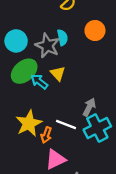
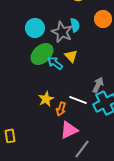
yellow star: (29, 123) -> (46, 99), size x0.7

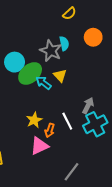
cyan circle: (35, 28) -> (15, 62), moved
white line: (78, 100) -> (67, 121), turned 42
pink triangle: (69, 130) -> (39, 146), moved

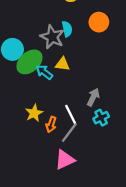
yellow triangle: (60, 76) -> (62, 64), turned -40
cyan cross: (95, 124) -> (101, 118), size x0.6
pink triangle: (39, 146) -> (65, 160), moved
gray line: (71, 172) -> (69, 132), moved

